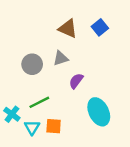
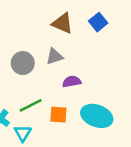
purple semicircle: (76, 81) -> (72, 82), turned 42
cyan ellipse: (99, 112) -> (97, 116), turned -44
orange square: (54, 126) -> (58, 115), moved

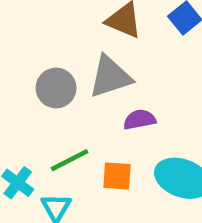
gray triangle: (54, 56) -> (110, 77), size x1.5

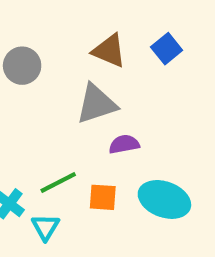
gray circle: (56, 88) -> (22, 66), moved

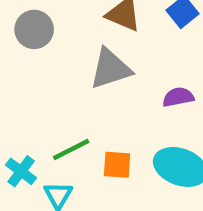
purple semicircle: (124, 144) -> (178, 97), moved

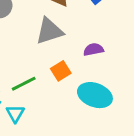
orange square: (117, 165) -> (61, 71), moved, turned -36

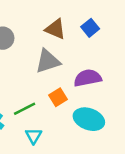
purple semicircle: (93, 50) -> (88, 78), size x1.5
cyan triangle: (15, 114) -> (34, 136), moved

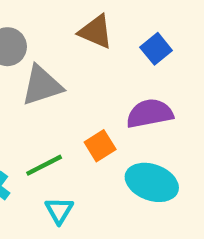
blue square: (90, 28) -> (156, 49), moved
gray triangle: (48, 61) -> (42, 85), moved

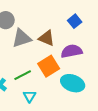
brown triangle: (96, 32) -> (47, 38), moved
orange square: (100, 146) -> (49, 66), size x1.5

